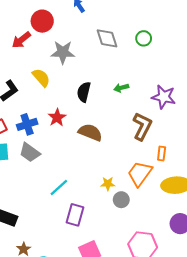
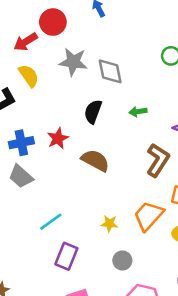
gray diamond: (107, 38) -> (110, 71), moved
yellow semicircle: (41, 78) -> (29, 76), moved
gray circle: (121, 200) -> (122, 261), moved

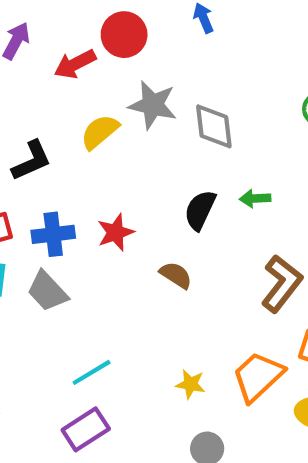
yellow semicircle: (29, 76) -> (100, 132), moved, turned -100
black semicircle: (93, 112) -> (200, 210), moved
brown semicircle: (95, 160) -> (176, 275), size x0.7
purple rectangle: (66, 256) -> (86, 429), moved, turned 30

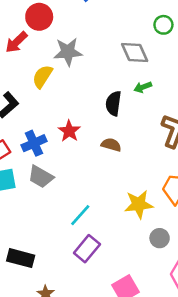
gray diamond: (214, 126) -> (135, 53), moved
yellow star: (190, 384) -> (139, 204), size x1.6

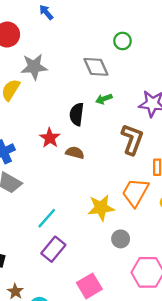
red star: (69, 131) -> (50, 138), moved

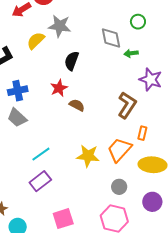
green arrow: (104, 99) -> (131, 53), moved
black semicircle: (77, 114) -> (72, 61), moved
gray circle: (121, 239) -> (119, 187), moved

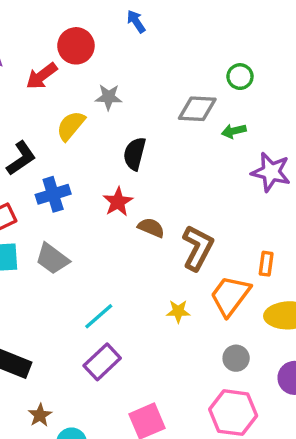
gray star: (60, 26) -> (109, 97), size x0.7
gray diamond: (111, 38) -> (197, 109), turned -70
blue cross: (18, 91) -> (53, 194), moved
brown L-shape: (127, 105) -> (198, 248), moved
yellow star: (88, 156) -> (178, 311), size x0.6

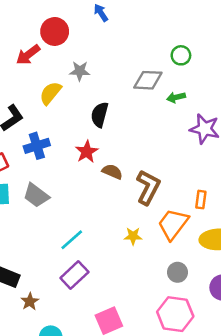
brown star: (40, 415) -> (30, 301), moved

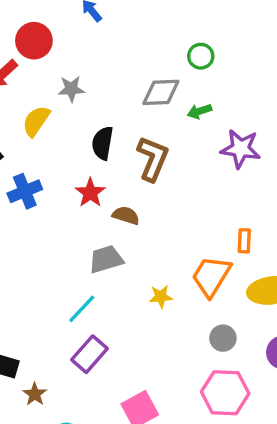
brown L-shape: (148, 187) -> (153, 159), moved
gray trapezoid: (36, 195) -> (106, 259), moved, turned 132

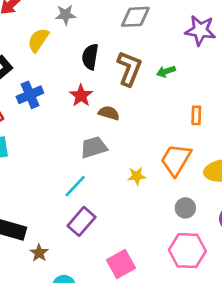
green arrow: (200, 111) -> (166, 71), moved
purple star: (241, 149) -> (200, 30), moved
orange rectangle: (244, 241) -> (196, 115), moved

